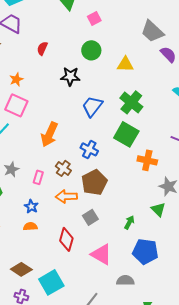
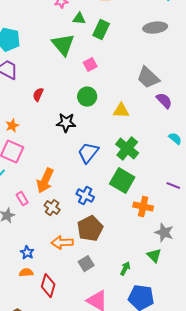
brown cross: (63, 168) -> (52, 208), moved
pink rectangle: (38, 177) -> (22, 199), moved, turned -48
red diamond: (66, 239) -> (48, 286), moved

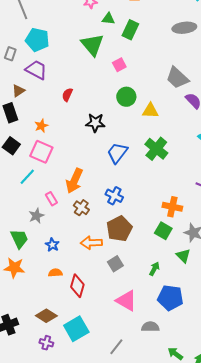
green circle: (87, 97) -> (126, 97), moved
green square: (122, 181) -> (163, 231), moved, size x0.7
blue star: (27, 253) -> (52, 245), moved

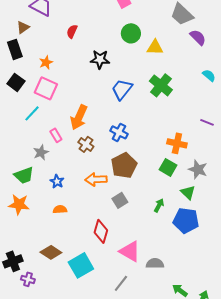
green trapezoid: (19, 239) -> (24, 175), turned 95
red diamond: (77, 286) -> (101, 231), moved
blue pentagon: (170, 298) -> (186, 220), moved
pink triangle: (126, 301) -> (130, 251), moved
purple cross: (46, 343) -> (28, 279), moved

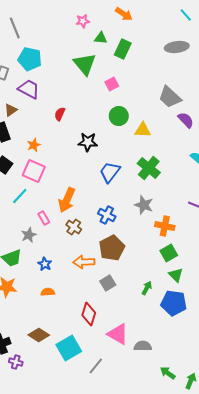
green square: (168, 167) -> (169, 253), moved, turned 30
gray star: (198, 169) -> (144, 205), moved
gray line: (121, 283) -> (96, 366), moved

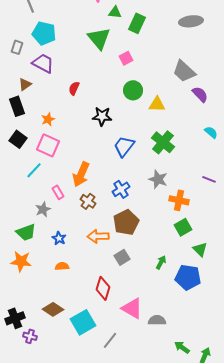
blue cross: (107, 215) -> (121, 189), turned 30
green triangle: (176, 275) -> (200, 249), moved

